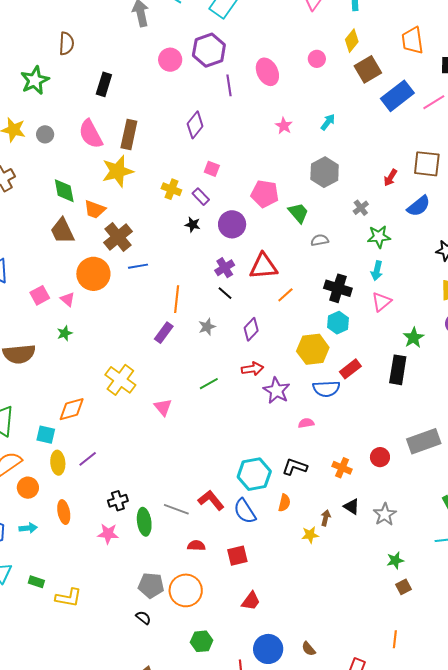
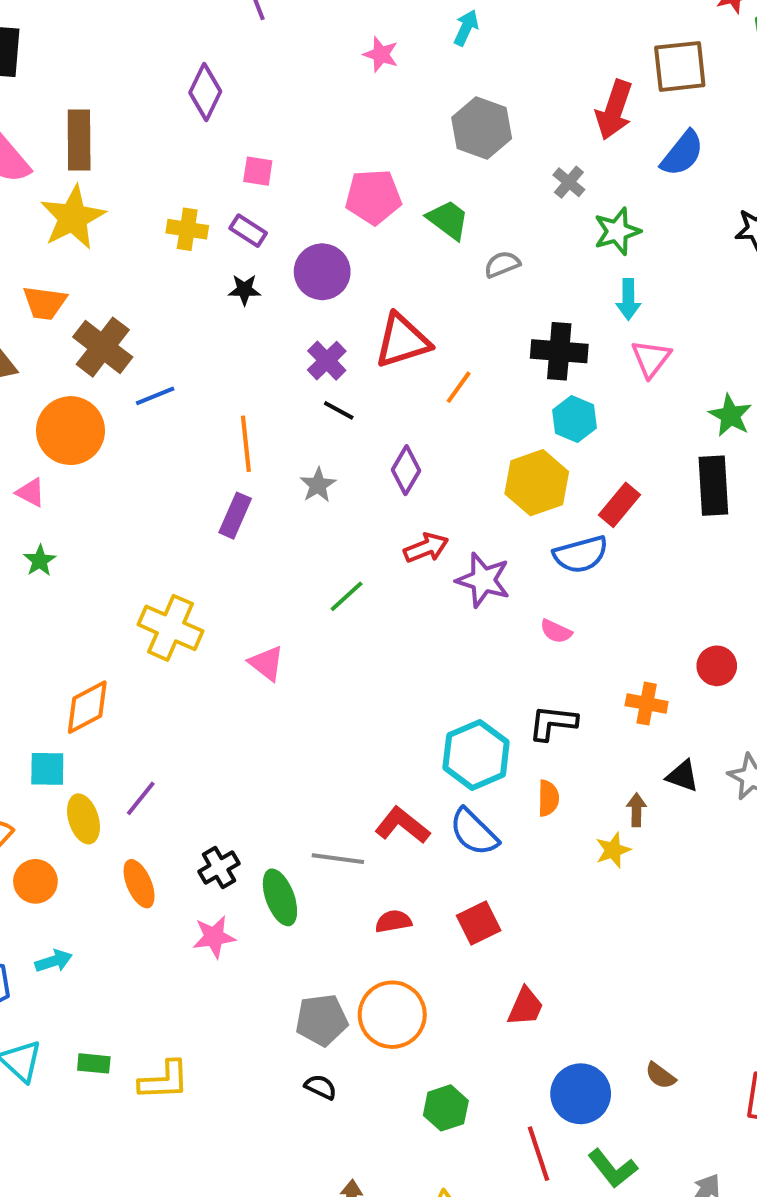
red arrow: (390, 178) -> (614, 110), size x1.6
pink semicircle: (306, 423) -> (556, 631), turned -133
orange ellipse: (64, 512) -> (139, 884), moved

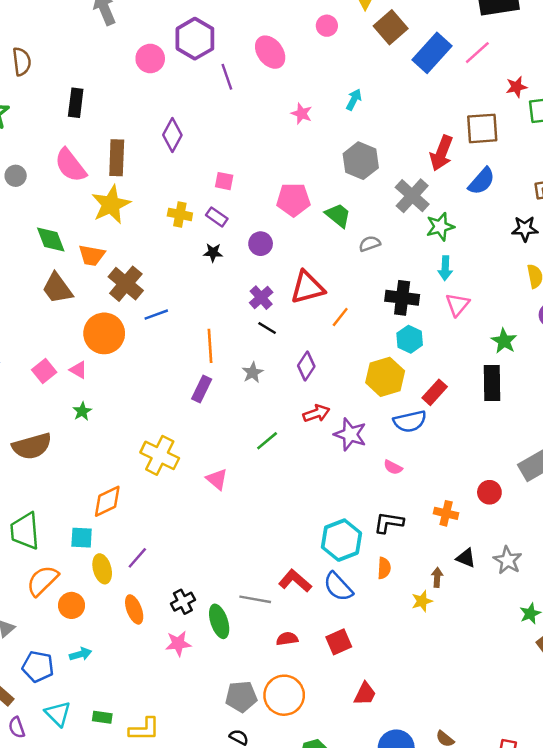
purple diamond: (205, 92) -> (172, 135), moved
gray cross: (569, 182) -> (412, 196), size x1.8
purple circle: (322, 272) -> (261, 244), size x0.7

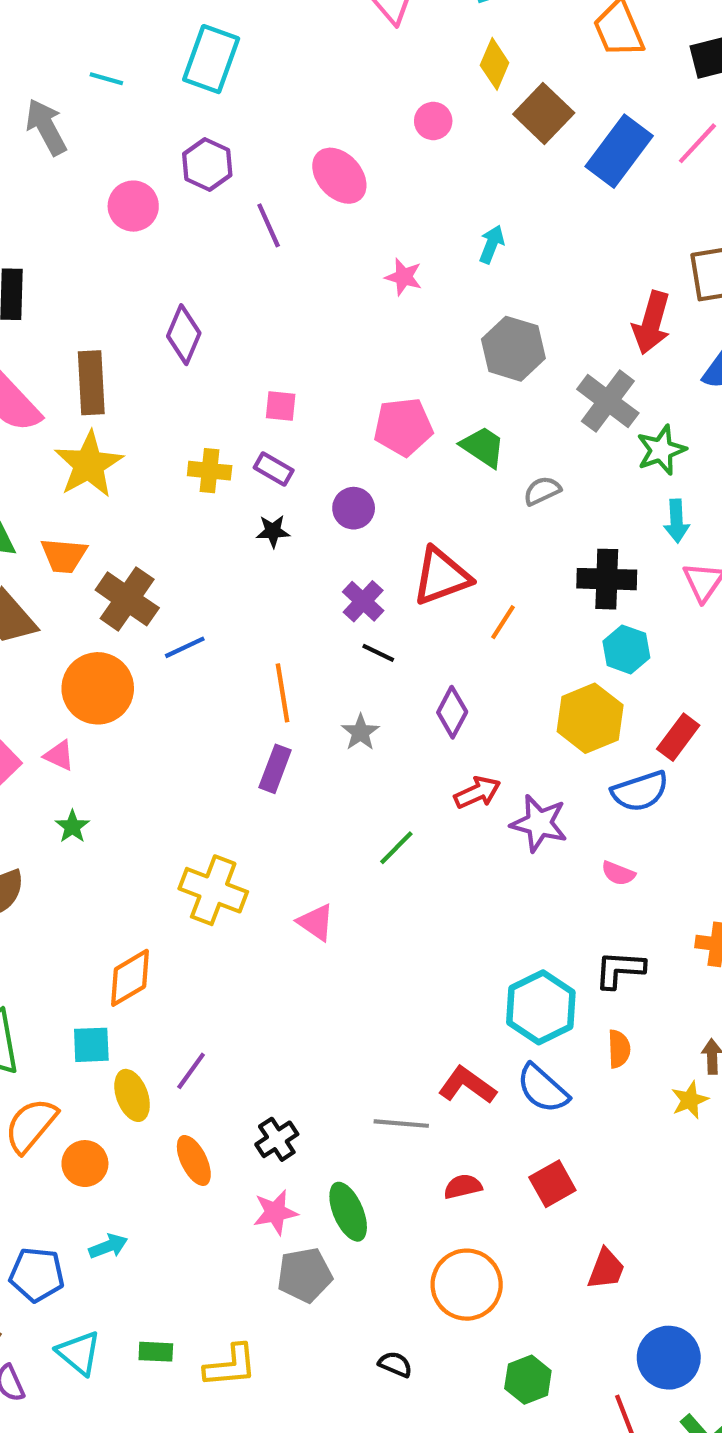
purple hexagon: (195, 39) -> (207, 165), size x0.7
green ellipse: (219, 621) -> (348, 1212), moved
gray pentagon: (241, 697) -> (305, 1275), moved

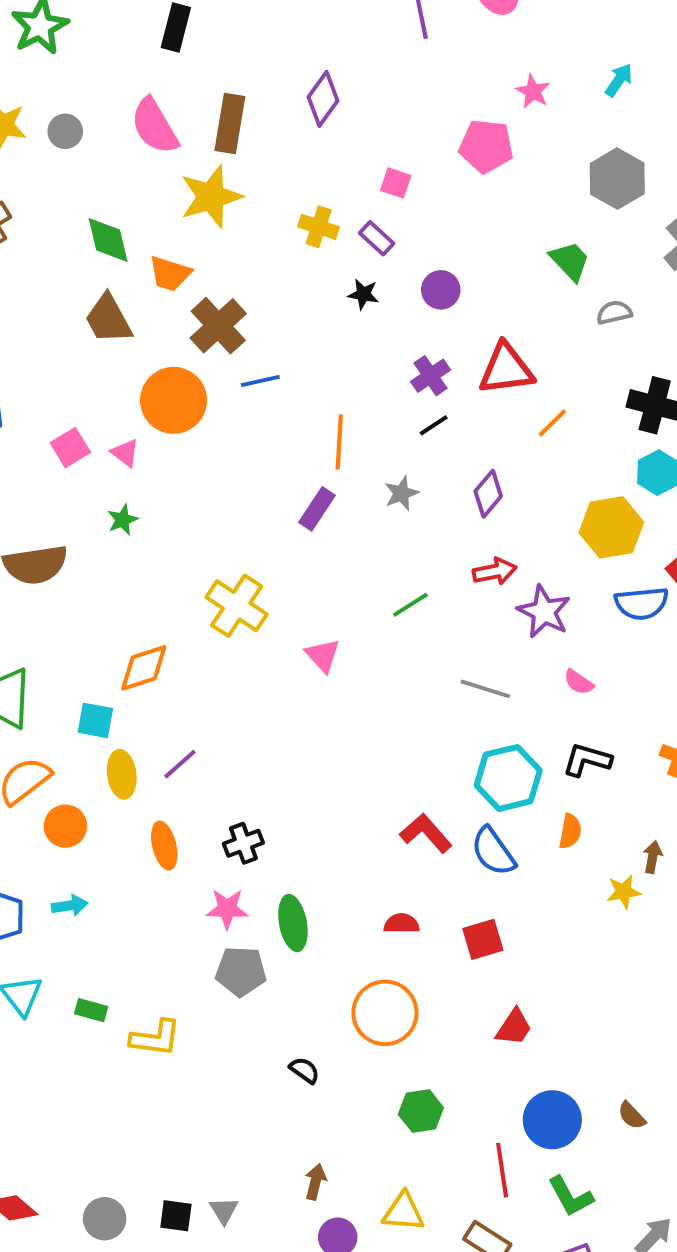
pink pentagon: (403, 427) -> (486, 146), moved
black line: (378, 653) -> (434, 425), turned -72
pink semicircle: (618, 873) -> (579, 682), moved
gray line: (401, 1124) -> (485, 689), moved

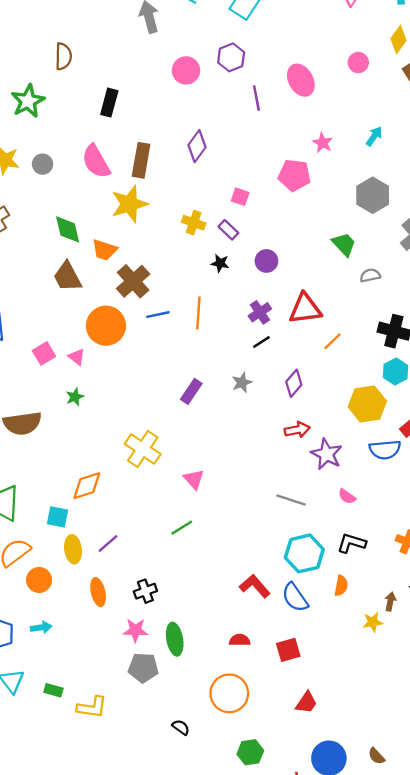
orange line: (339, 442) -> (198, 313), moved
green line: (410, 605) -> (182, 528), moved

